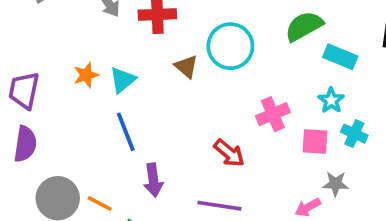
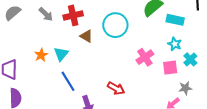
brown triangle: (186, 67) -> (86, 36), moved
cyan cross: (354, 134) -> (190, 59), turned 32
red arrow: (229, 153) -> (116, 88), moved

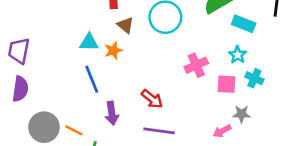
cyan triangle: (61, 54) -> (89, 42), turned 42
orange star: (41, 55) -> (113, 50), moved
cyan cross: (190, 59) -> (254, 78), turned -32

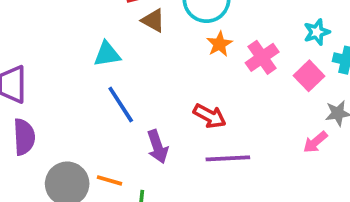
orange star: (113, 50) -> (219, 44), moved
cyan star: (238, 55) -> (317, 32), turned 30
pink square: (226, 84) -> (309, 76), turned -36

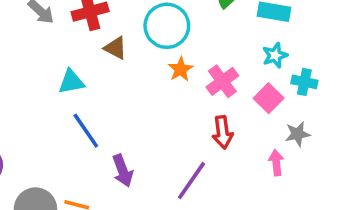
red arrow: (210, 116) -> (223, 132), moved, turned 56
pink arrow: (315, 142) -> (276, 163), turned 125
purple line: (228, 158) -> (192, 181), turned -51

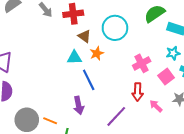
orange star: (181, 69) -> (97, 53), moved
cyan triangle: (71, 82) -> (74, 58), moved
blue line: (86, 131) -> (89, 80), moved
pink arrow: (276, 163) -> (156, 106), moved, turned -48

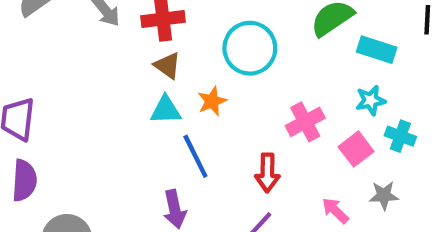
brown triangle: (84, 36) -> (167, 65), moved
red arrow: (138, 92) -> (267, 173), moved

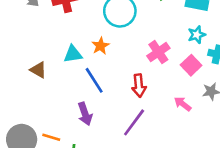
brown triangle: (167, 65) -> (38, 70), moved

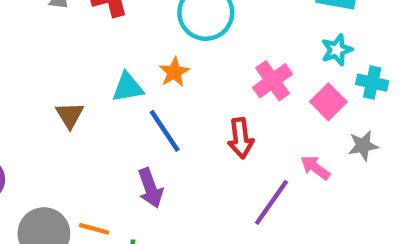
brown triangle: (38, 70) -> (70, 115), turned 30
purple line: (134, 122) -> (272, 202), moved

